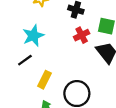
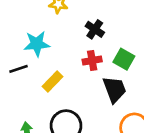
yellow rectangle: (44, 80) -> (52, 81), moved

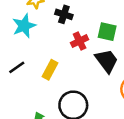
black cross: (95, 29) -> (64, 14), moved
cyan star: (37, 44) -> (24, 26), moved

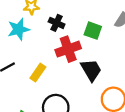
green square: (107, 32) -> (93, 31), moved
red cross: (80, 41) -> (68, 49), size x1.5

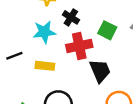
cyan star: (19, 29) -> (44, 32), moved
yellow rectangle: (38, 73) -> (45, 66), turned 54

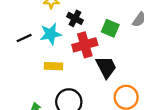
black line: (14, 56) -> (24, 38), moved

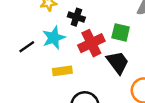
green square: (110, 28) -> (121, 32), moved

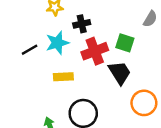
black cross: (76, 17) -> (82, 24), turned -35

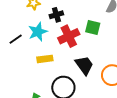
black trapezoid: (120, 73) -> (84, 65), moved

